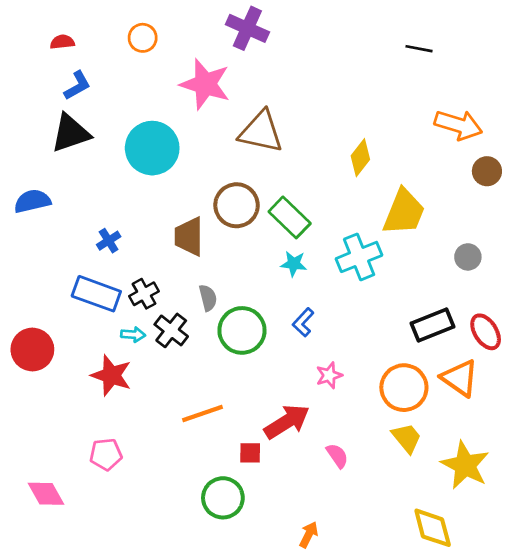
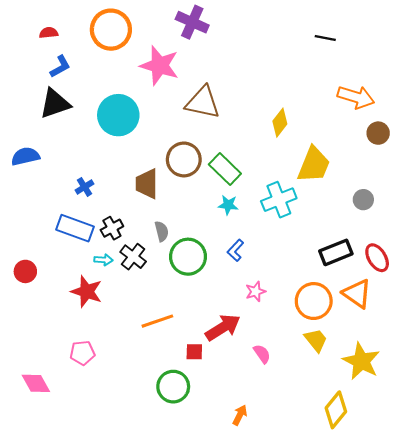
orange circle: (143, 38) -> (111, 30), size x1.8
red circle: (32, 350) -> (25, 271), size x0.7
yellow diamond: (433, 528) -> (336, 410), turned 54

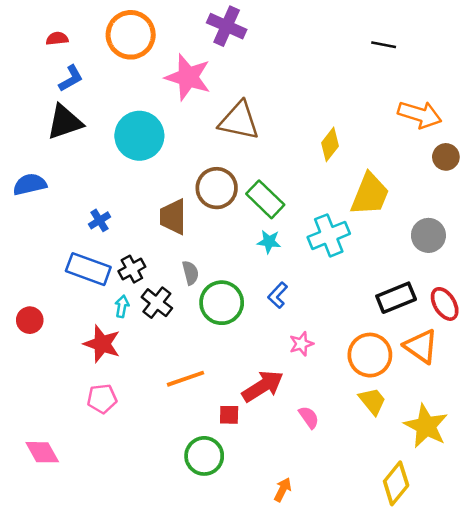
gray circle: (363, 200) -> (428, 235), size x1.4
cyan arrow: (104, 260) -> (122, 306), turned -84
pink pentagon: (82, 353) -> (102, 399), moved

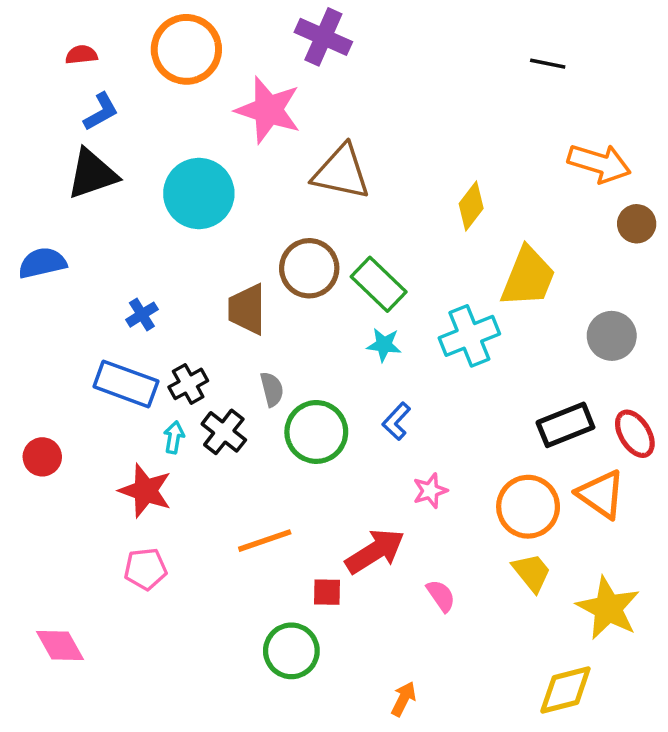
yellow diamond: (396, 483) -> (565, 690), turned 36

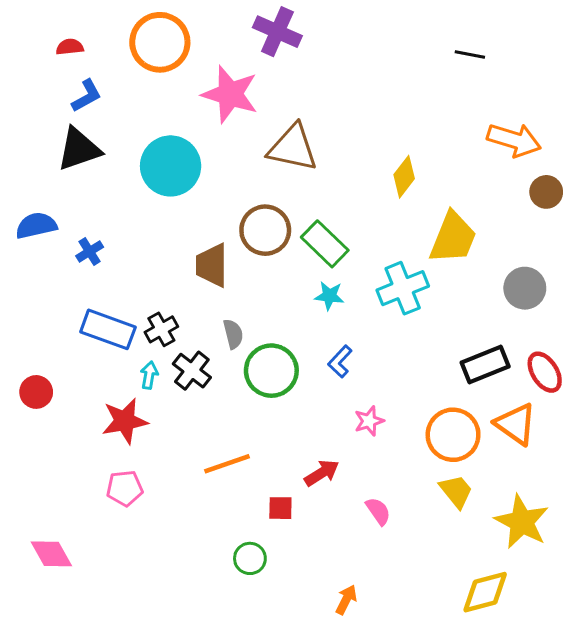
blue cross: (142, 315) -> (90, 251), moved
red star: (145, 491) -> (125, 421), turned -30
red arrow: (375, 551) -> (322, 473), size x0.7
green circle: (291, 651) -> (250, 558), size x0.7

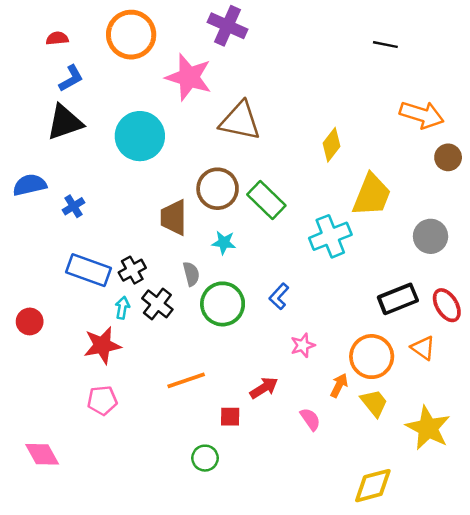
cyan star: (329, 296) -> (224, 243), moved
orange triangle: (516, 424) -> (423, 348), size x0.7
yellow diamond: (485, 592) -> (373, 486), moved
orange arrow: (346, 600) -> (339, 385), moved

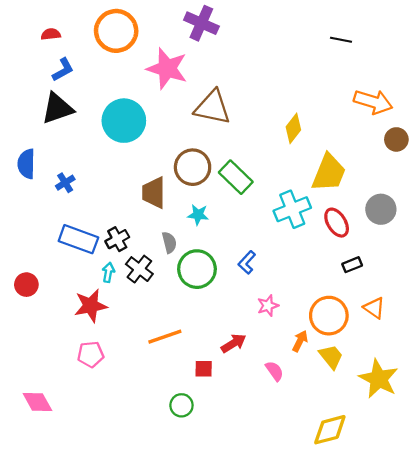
blue semicircle: (30, 185) -> (26, 164), turned -76
black rectangle: (398, 299) -> (352, 265), size x0.6
red ellipse: (447, 305) -> (337, 223), moved

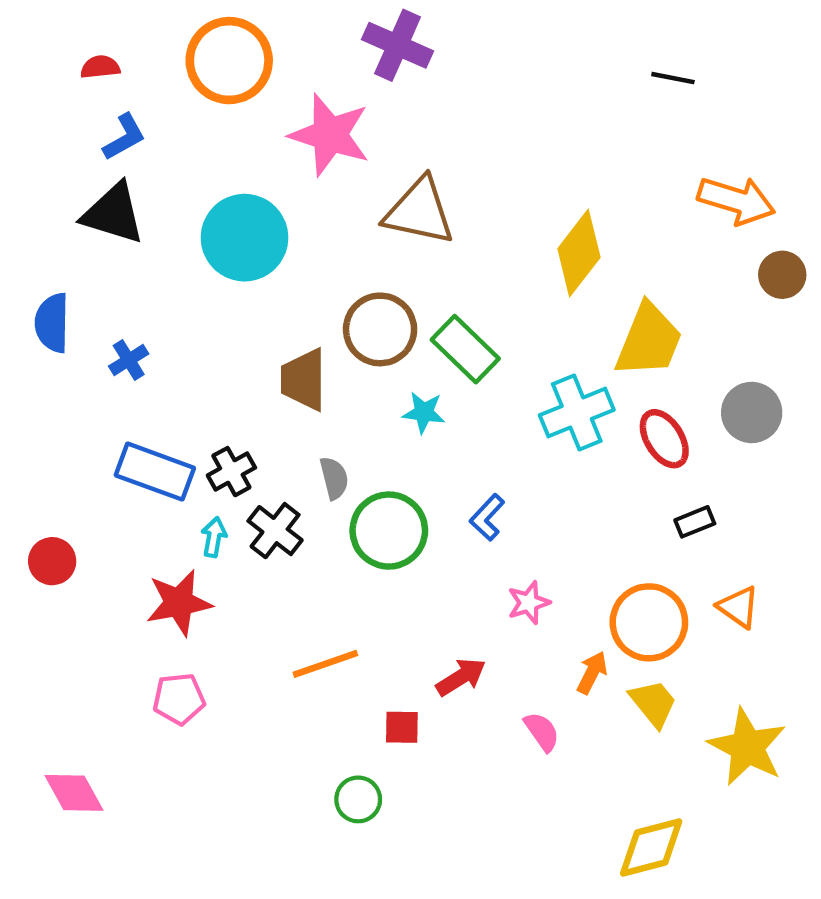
black triangle: (57, 108) -> (113, 214), turned 36
yellow diamond: (293, 128) -> (579, 253), size x1.4
cyan star: (198, 215) -> (424, 412), moved

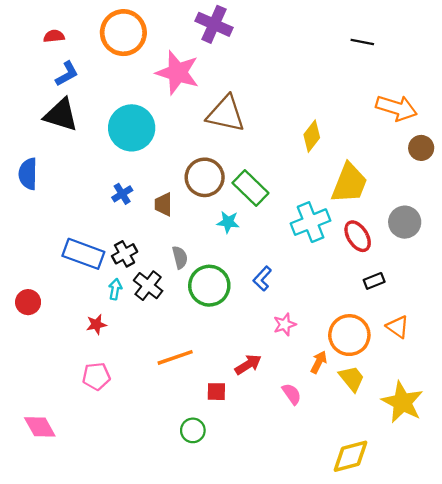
yellow diamond: (579, 253) -> (312, 136), size x0.7
blue cross: (129, 360) -> (122, 194), moved
brown trapezoid: (304, 380) -> (163, 204), size x0.7
red star: (179, 603) -> (96, 324), size x0.6

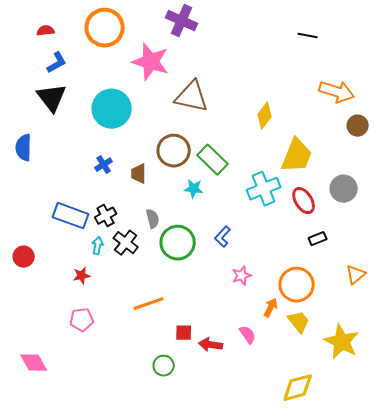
black triangle: (61, 115) -> (52, 98), turned 36
orange triangle: (398, 327) -> (356, 275), moved, turned 45
red arrow: (248, 364) -> (211, 345), moved, turned -140

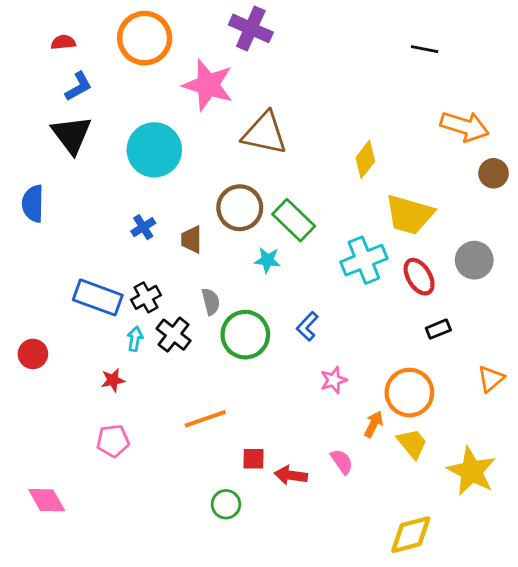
yellow trapezoid: (297, 156) -> (409, 215), turned 84

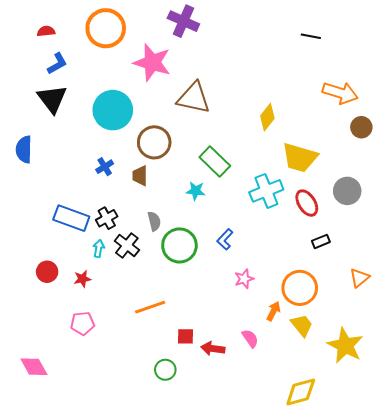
brown circle: (240, 208) -> (154, 142), moved
red circle: (33, 354) -> (47, 272), moved

